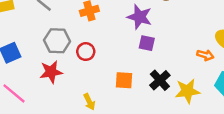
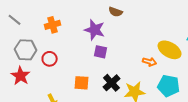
red star: (51, 72) -> (21, 76), turned -30

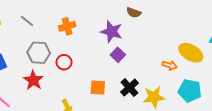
purple square: (101, 52) -> (118, 55), turned 32

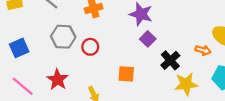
red star: (33, 80) -> (58, 80), moved
black cross: (130, 88) -> (170, 60), moved

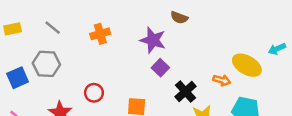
gray hexagon: (63, 37) -> (46, 64), moved
red circle: (90, 47) -> (94, 93), moved

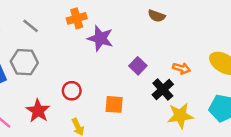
orange cross: (100, 34) -> (77, 18), moved
purple star: (153, 40) -> (100, 38), moved
orange arrow: (222, 80) -> (182, 68), moved

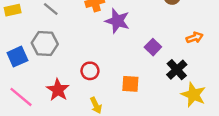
orange arrow: (182, 68) -> (195, 38), moved, turned -35
yellow star: (180, 116) -> (193, 95), turned 30

